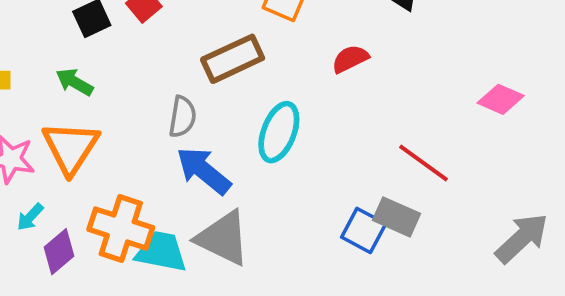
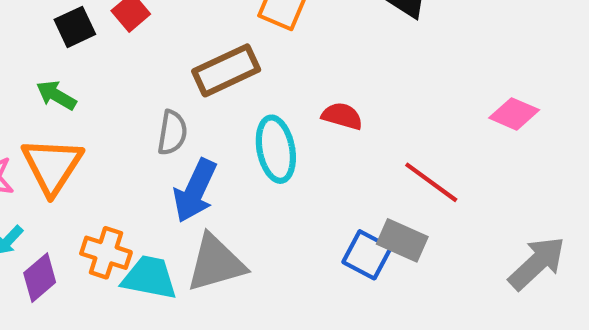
red semicircle: (350, 59) -> (342, 116), moved, turned 42
cyan ellipse: (279, 132) -> (276, 149), turned -32
blue arrow: (204, 171) -> (195, 191), turned -104
orange cross: (121, 229) -> (106, 253), size x0.7
gray triangle: (223, 238) -> (216, 263), turned -42

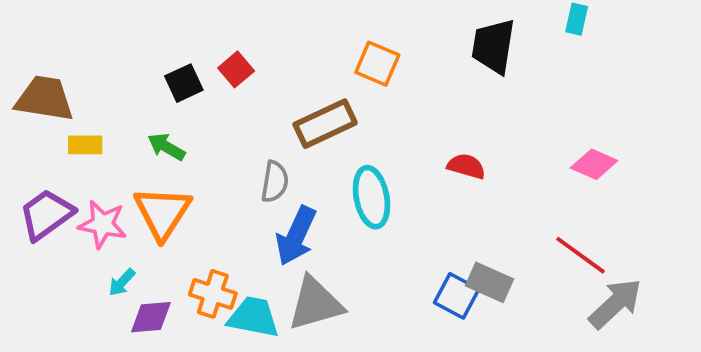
red semicircle: (342, 116) -> (466, 166), moved
red line: (431, 182) -> (580, 255), moved
purple diamond: (40, 278) -> (151, 317), turned 36

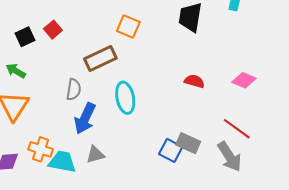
red semicircle: (466, 166) -> (194, 81), moved
gray triangle: (315, 304) -> (95, 155), size x0.6
gray arrow: (615, 304) -> (229, 157), moved, turned 100

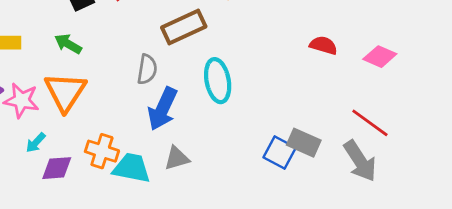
red semicircle: (194, 81) -> (323, 45), moved

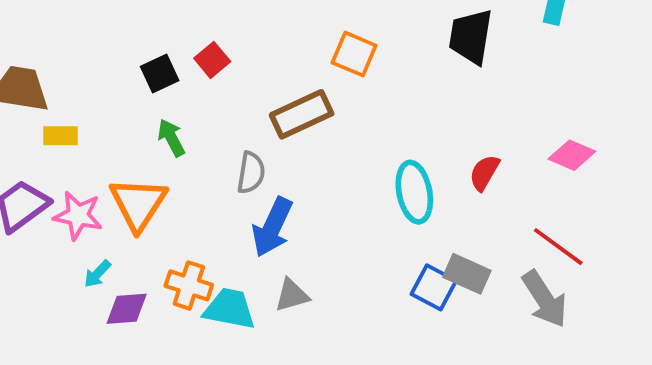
green arrow: (68, 44) -> (171, 138), moved, turned 32
red semicircle: (323, 45) -> (484, 173), moved, turned -76
cyan ellipse: (218, 81) -> (414, 192), moved

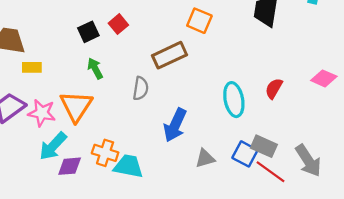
blue arrow: (272, 227) -> (175, 125), moved
red line: (558, 247) -> (271, 172), moved
cyan arrow: (97, 274) -> (53, 146), size x1.8
gray triangle: (292, 295) -> (205, 158), moved

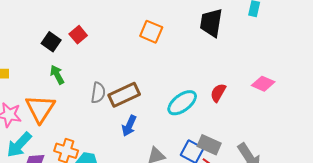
black square: (88, 32) -> (51, 42), turned -30
brown rectangle: (169, 55) -> (124, 95), moved
cyan ellipse: (234, 100) -> (182, 103), turned 64
blue arrow: (175, 125) -> (129, 126), size x0.7

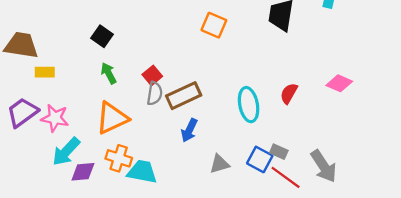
red square: (78, 35) -> (152, 75), moved
cyan ellipse: (182, 103) -> (249, 105), turned -64
orange triangle: (40, 109) -> (112, 118), moved, turned 32
gray rectangle: (209, 145) -> (279, 152), size x0.7

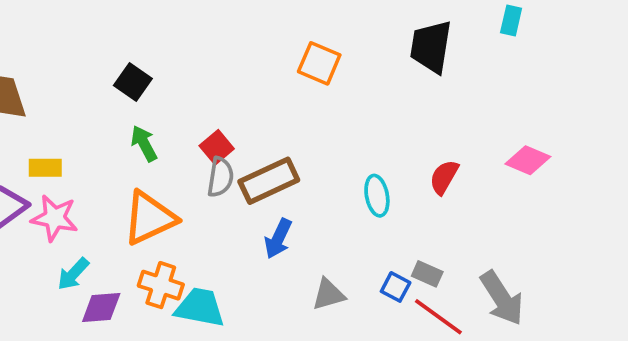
yellow rectangle: (45, 72) -> (45, 168), moved
cyan ellipse: (249, 105) -> (377, 196), size x0.7
cyan arrow: (66, 152) -> (73, 274), size x0.7
blue square: (260, 159) -> (396, 287), size x0.7

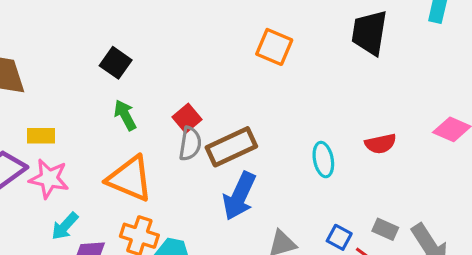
red semicircle: (444, 177) -> (380, 144), turned -132
orange triangle: (150, 218) -> (130, 179), turned 48
blue arrow: (278, 239) -> (239, 196), size x1.4
gray rectangle: (427, 274) -> (385, 229), moved

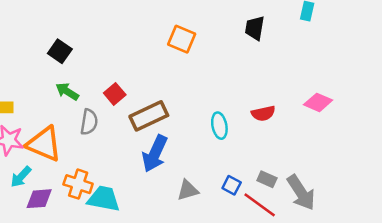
black trapezoid: (369, 33) -> (255, 28), size x0.7
green arrow: (125, 115) -> (67, 91), turned -30
gray semicircle: (190, 144) -> (89, 122), moved
orange triangle: (130, 179) -> (44, 144), moved

